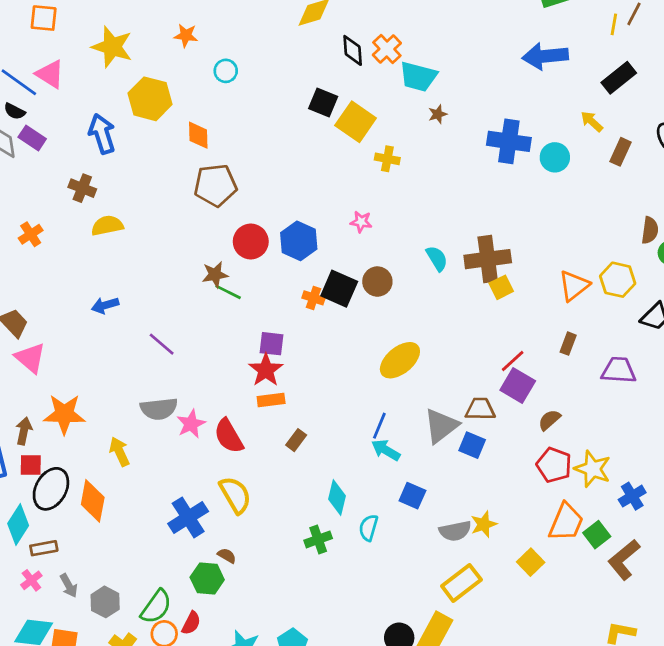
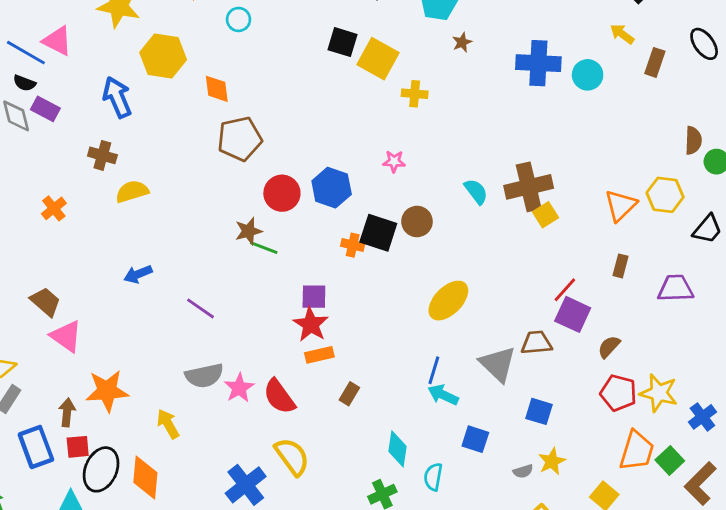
gray triangle: (441, 426) -> (498, 364), turned -33
blue square: (472, 445) -> (539, 411), moved
gray semicircle: (455, 531) -> (523, 471), size x0.6

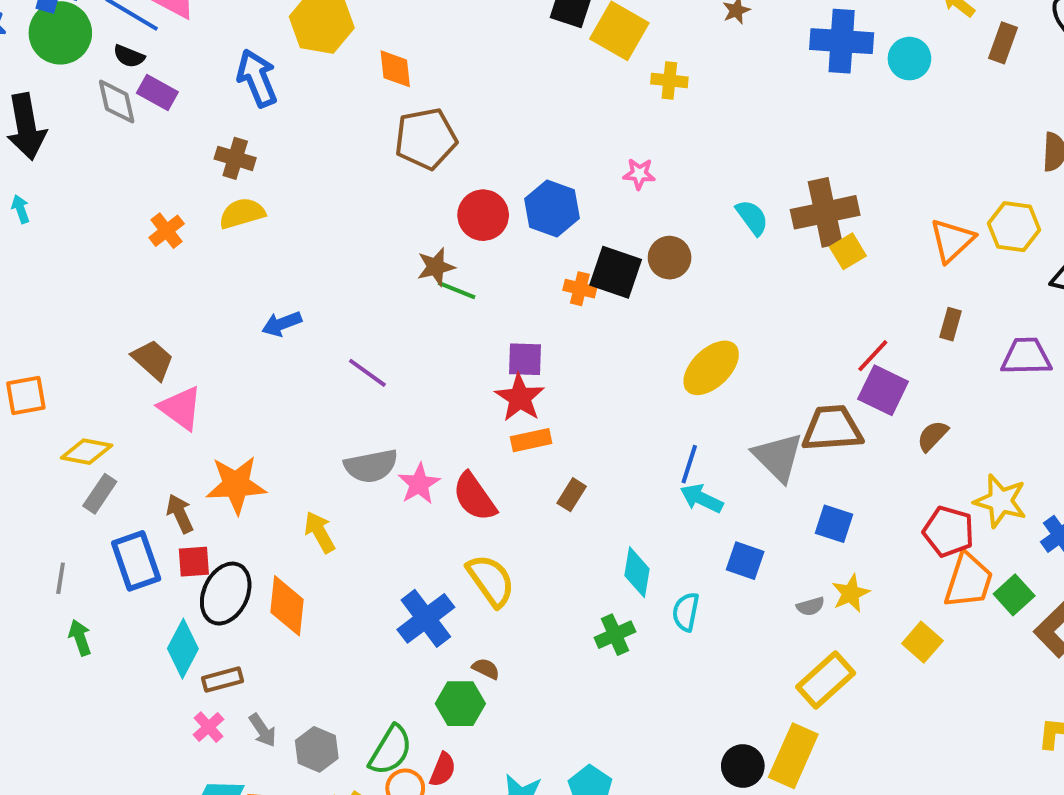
yellow semicircle: (132, 192) -> (242, 213), moved
brown trapezoid: (536, 343) -> (832, 428), size x1.4
red pentagon: (618, 393) -> (948, 531), moved
brown arrow: (67, 412) -> (180, 514), turned -32

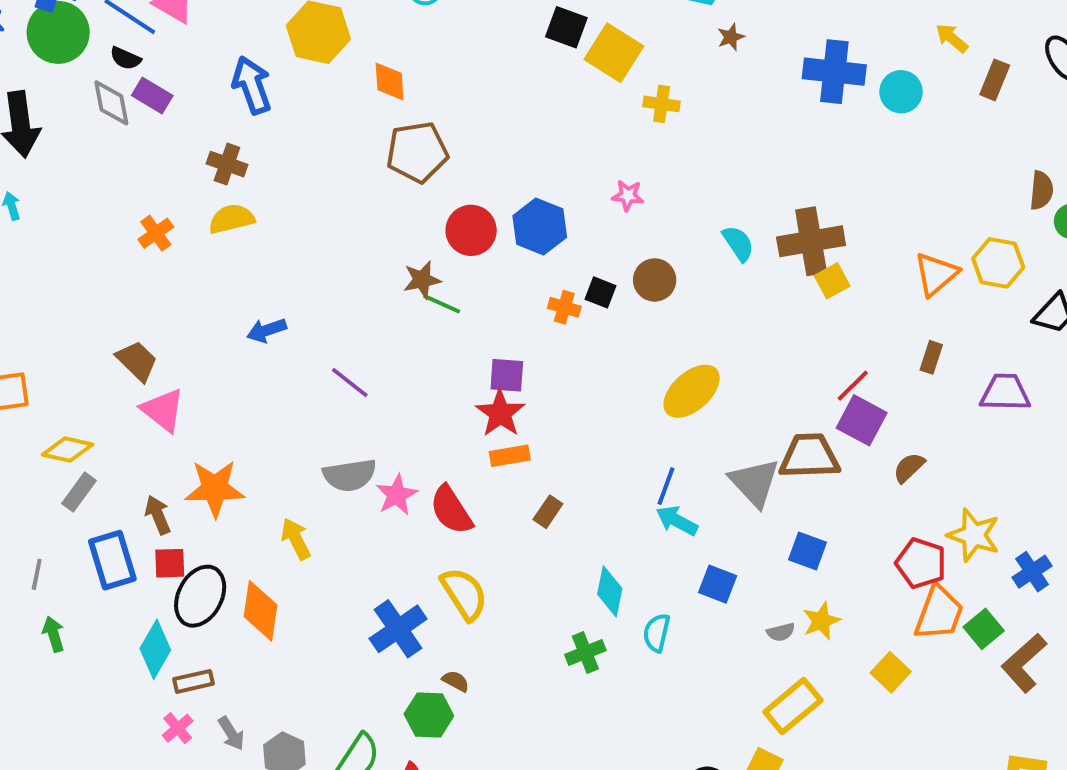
black square: (616, 272) -> (600, 292), size x0.6

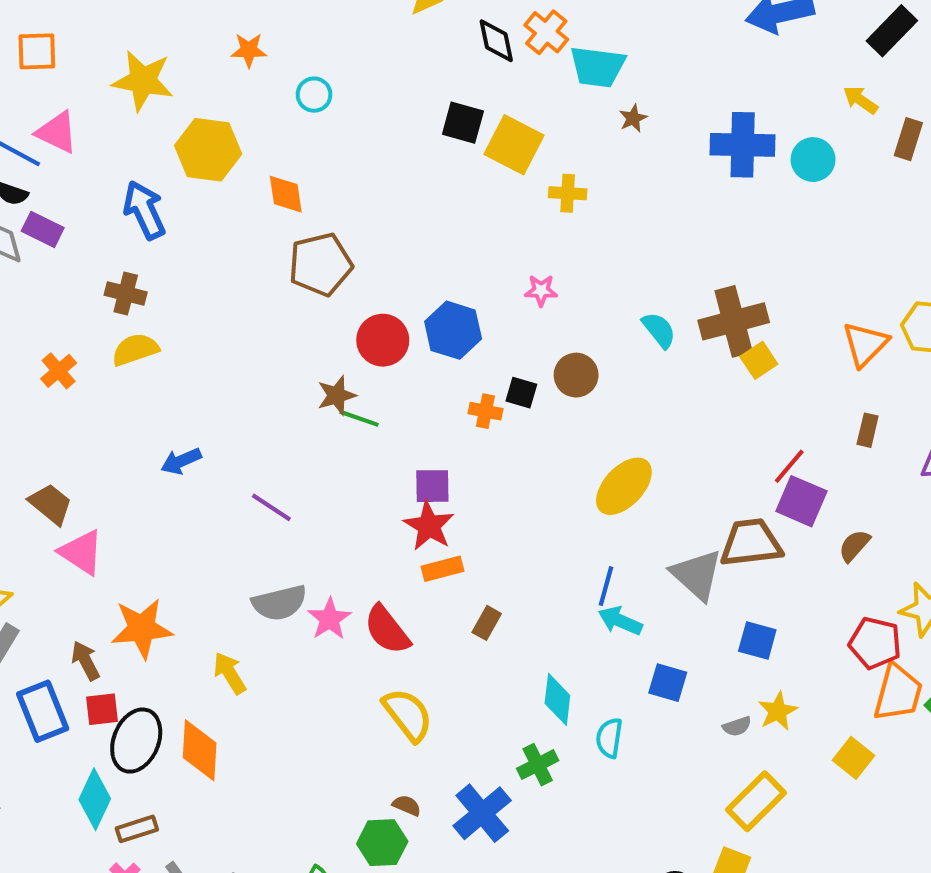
blue cross: (398, 629) -> (482, 813), moved

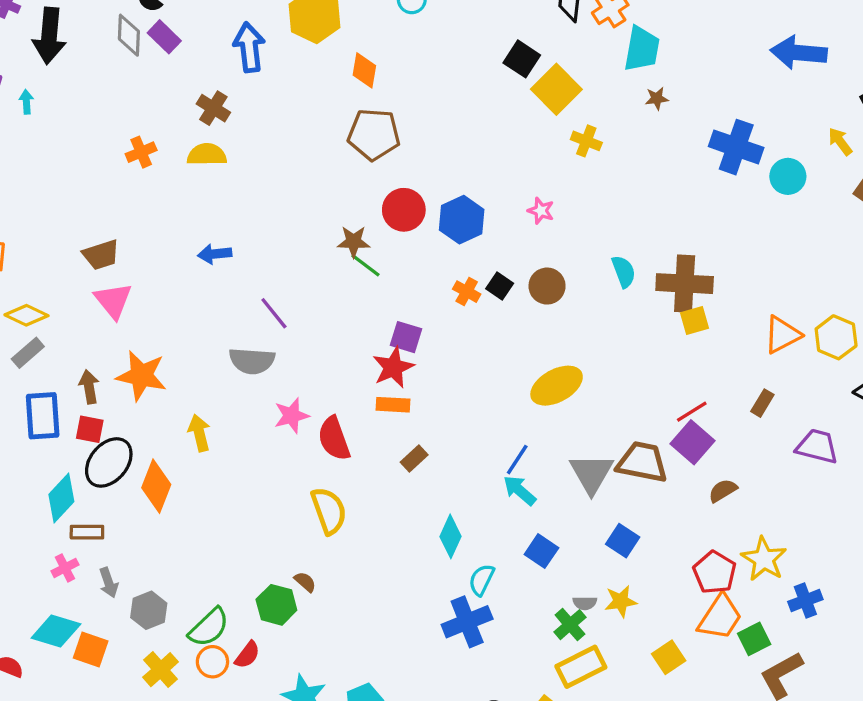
cyan trapezoid: (597, 67) -> (642, 49), turned -105
brown trapezoid: (50, 504) -> (101, 255), turned 105
gray semicircle: (279, 603) -> (252, 361), moved
green cross: (538, 765) -> (570, 625), moved, turned -32
blue cross: (482, 813) -> (467, 622), moved

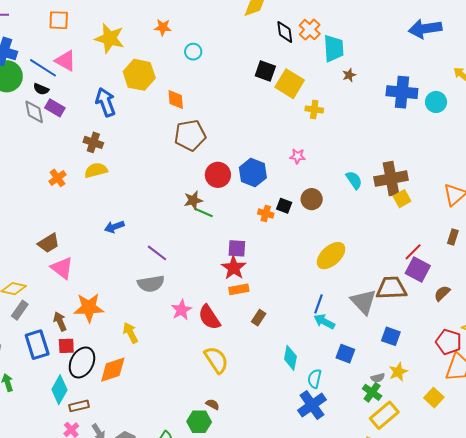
orange diamond: (156, 486) -> (113, 370), turned 64

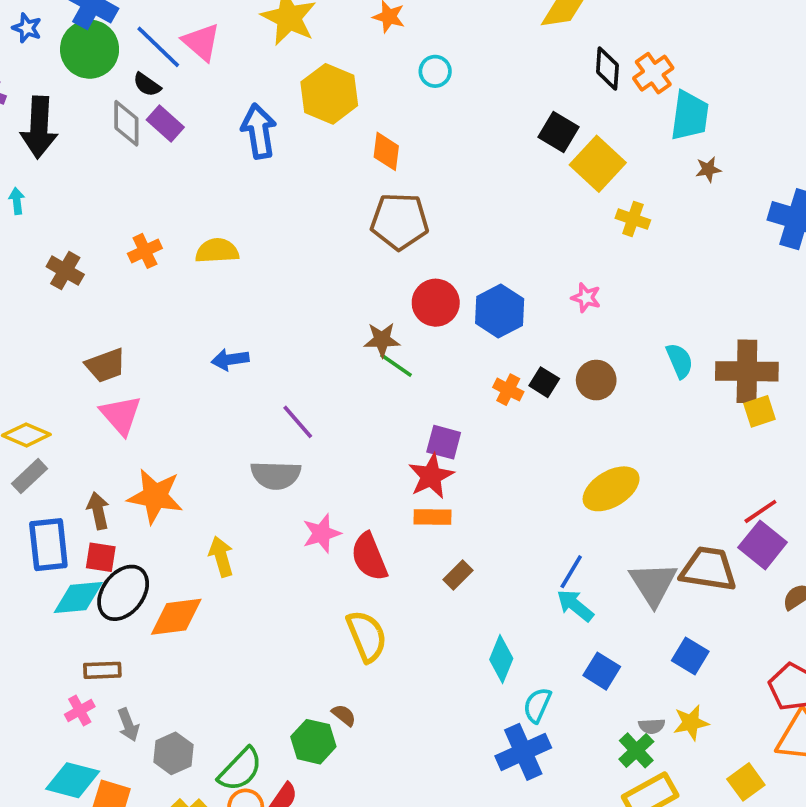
brown cross: (93, 142) -> (65, 271), moved
cyan diamond: (59, 390) -> (78, 598), moved, turned 44

